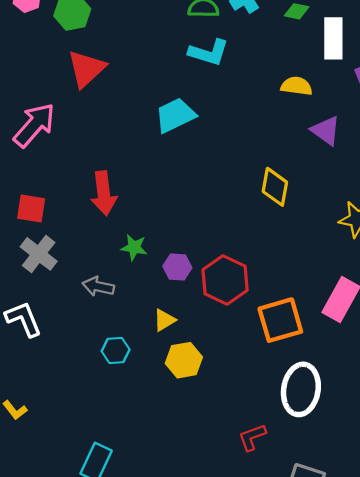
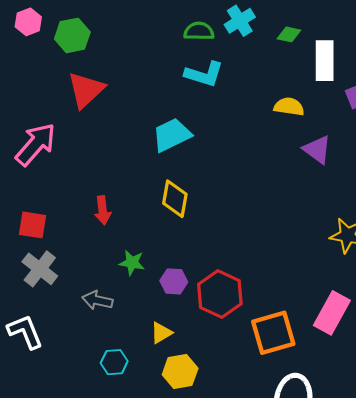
yellow diamond: (275, 187) -> (175, 199), moved
red arrow: (104, 193) -> (103, 210), size x0.7

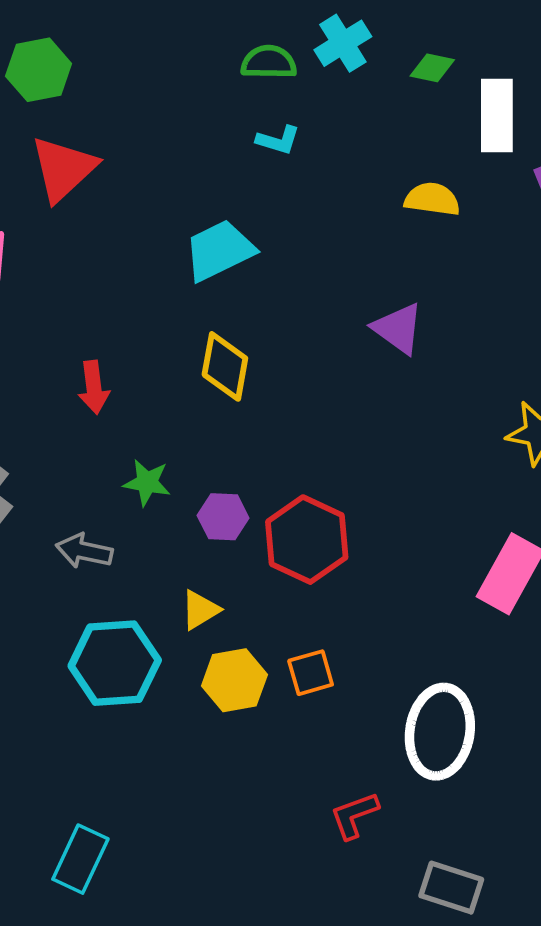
cyan L-shape: (204, 74) -> (278, 140), size x0.6
purple triangle: (317, 150) -> (398, 328), moved
orange square: (273, 333) -> (311, 673), moved, size x0.6
cyan hexagon: (114, 362) -> (115, 663), size x1.8

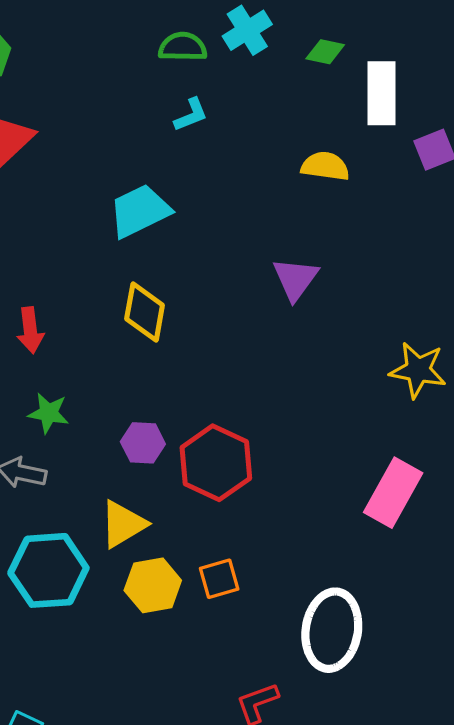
cyan L-shape: (278, 140) -> (191, 115), turned -39
purple triangle: (398, 328) -> (295, 279), turned 30
green star: (147, 482) -> (48, 413), moved
yellow triangle: (200, 610) -> (123, 524), size x1.4

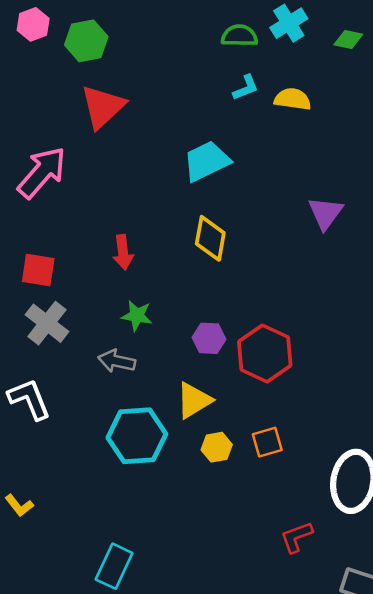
yellow semicircle: (325, 166) -> (293, 99), moved
yellow hexagon: (153, 585) -> (217, 447), size x0.7

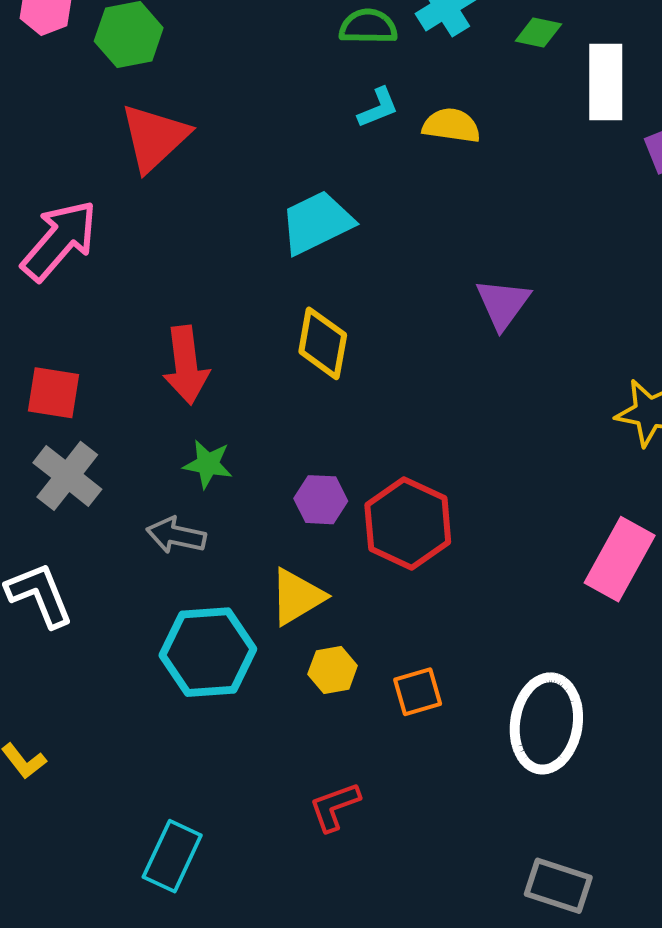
red arrow: (123, 252) -> (186, 365), size x1.4
orange square: (267, 442) -> (418, 692), moved
red L-shape: (296, 537) -> (335, 807), moved

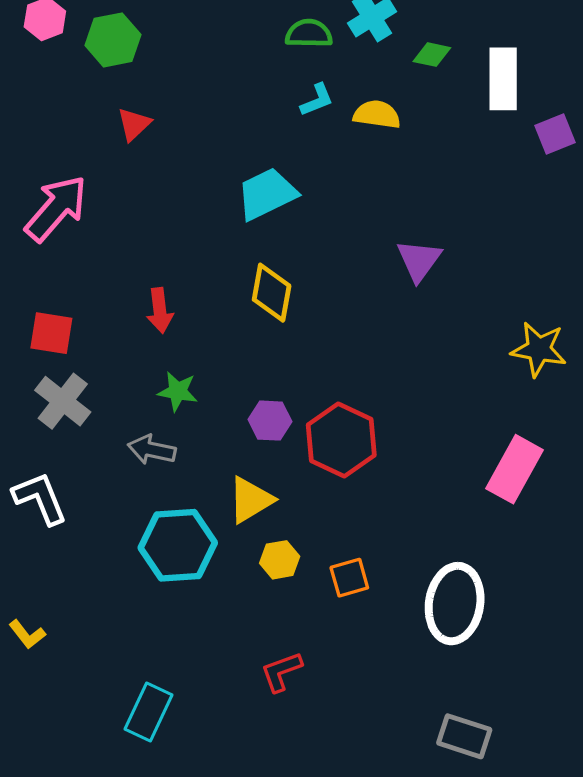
green diamond: (538, 33) -> (432, 55), moved
red triangle: (154, 137) -> (134, 124), size x0.6
red arrow: (186, 365) -> (160, 310), size x0.7

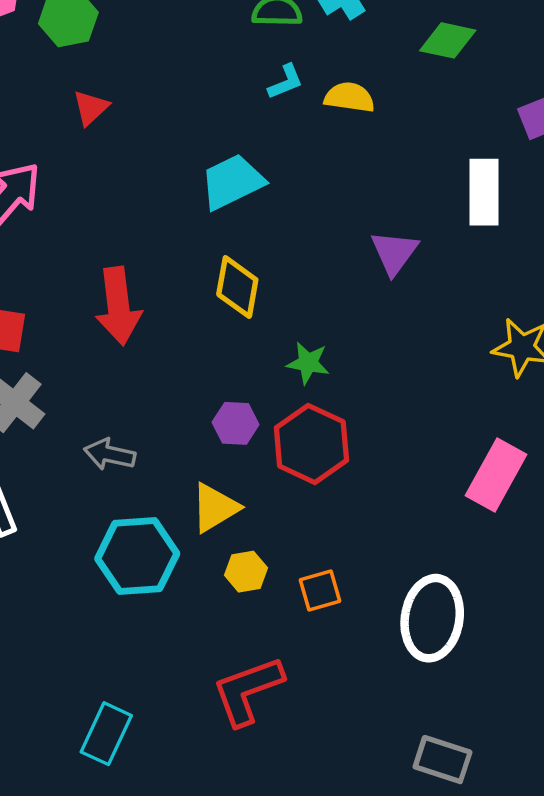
green diamond: (432, 55) -> (448, 40), moved, size x1.4
white rectangle: (503, 79) -> (484, 192), moved
red arrow: (160, 310) -> (118, 306), size x1.6
green star: (178, 391) -> (308, 363), moved
red L-shape: (281, 672) -> (248, 691), size x1.6

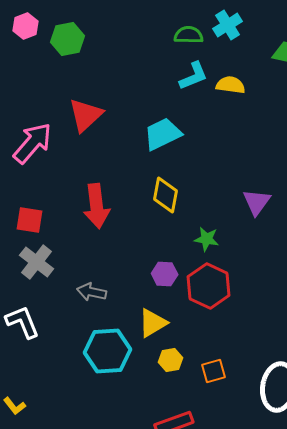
cyan L-shape: (286, 82) -> (194, 76), size x1.4
red triangle: (91, 108) -> (86, 115), moved, size x1.6
purple triangle: (394, 253) -> (257, 202), moved

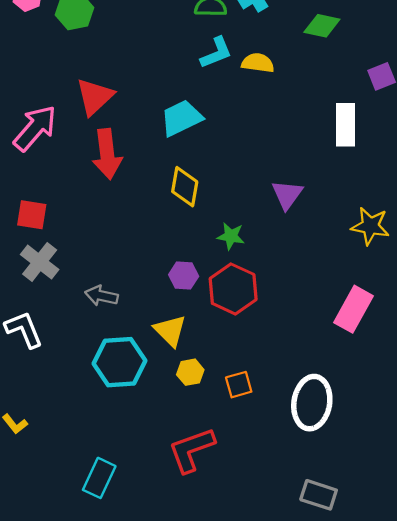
red arrow: (97, 206) -> (107, 154), moved
yellow triangle: (153, 323) -> (170, 331), turned -44

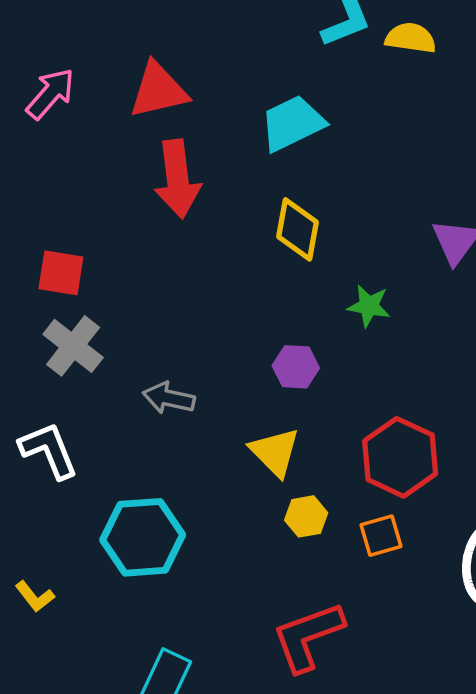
red triangle: (95, 97) -> (158, 90), turned 30
pink arrow: (35, 128) -> (50, 94), moved, size x0.7
red hexagon: (233, 289) -> (400, 457), moved
cyan hexagon: (119, 362) -> (143, 537), moved

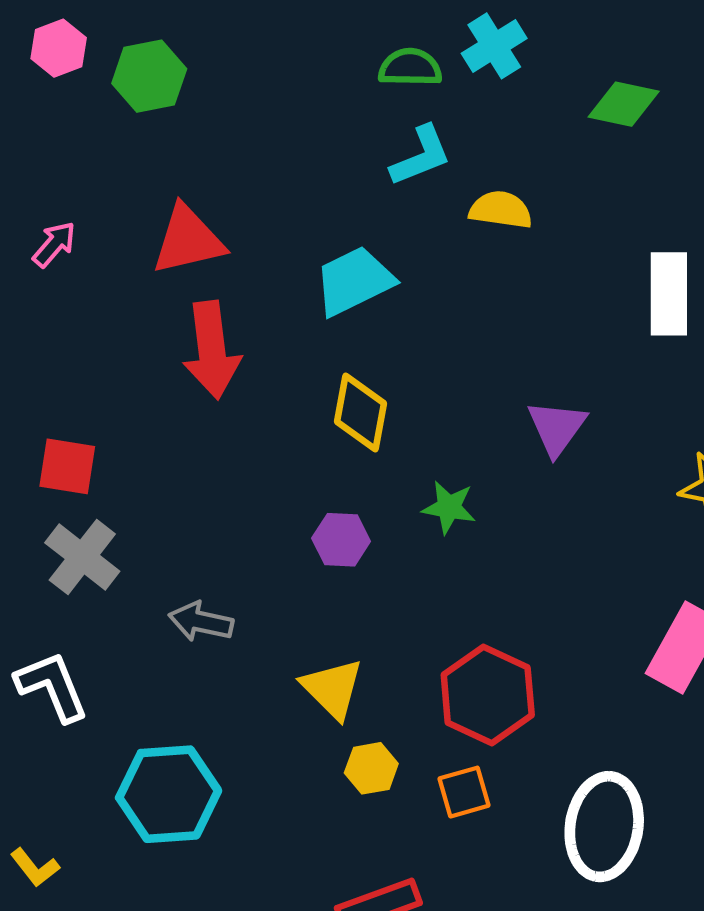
yellow semicircle: (411, 38) -> (501, 210), moved
pink arrow: (50, 94) -> (54, 244), size x0.7
purple hexagon: (296, 367) -> (341, 540), moved

